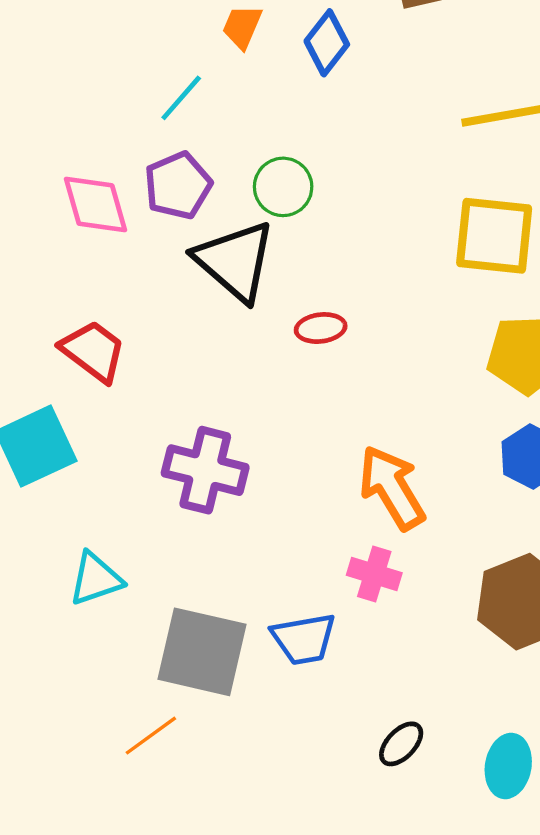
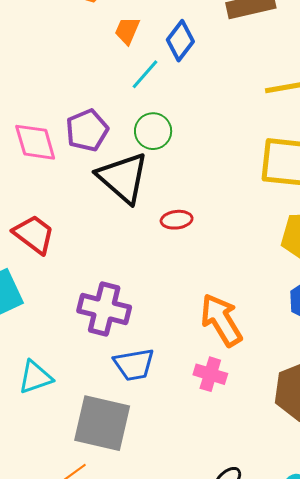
cyan line: (181, 98) -> (145, 74), moved
blue trapezoid: (304, 639) -> (134, 364), moved

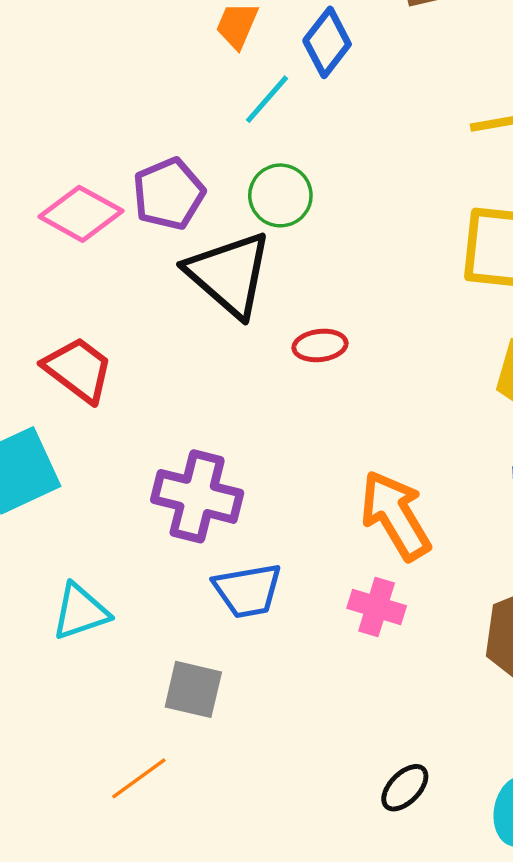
pink diamond: (35, 142) -> (81, 214), turned -45
gray square: (102, 423) -> (193, 689), size x0.6

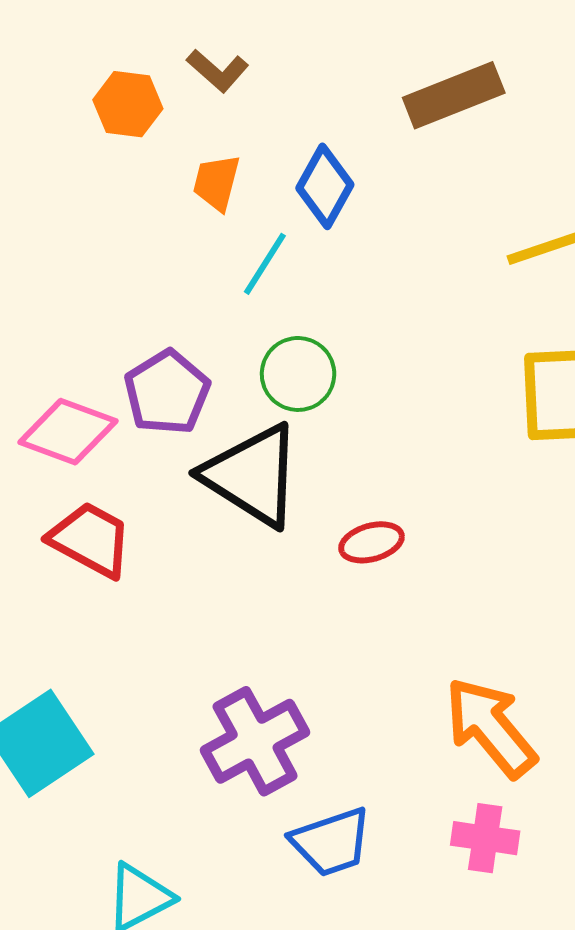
red trapezoid: (78, 370) -> (90, 540), moved
purple cross: (197, 496) -> (255, 741), turned -34

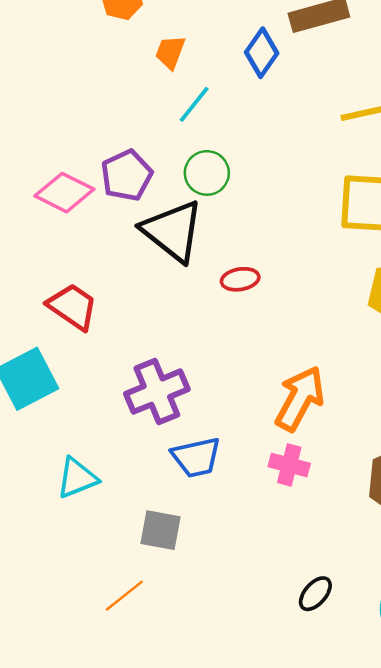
blue diamond: (325, 186) -> (262, 53), moved
red trapezoid: (90, 540) -> (73, 307), moved
orange arrow: (491, 727) -> (300, 399), turned 62

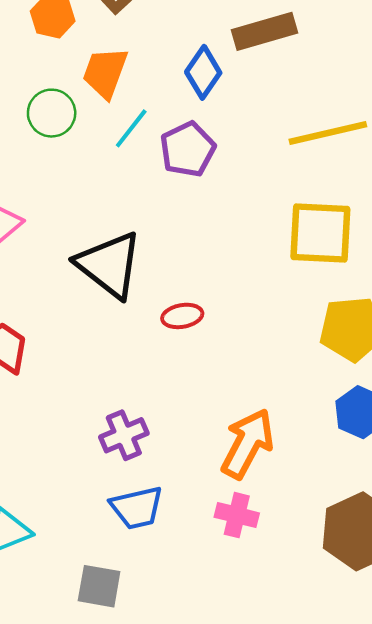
orange trapezoid: (170, 52) -> (105, 73), size x1.4
green circle: (207, 173) -> (52, 113), moved
purple pentagon: (127, 175) -> (188, 149), moved
purple cross: (157, 392) -> (124, 435), moved, size x0.7

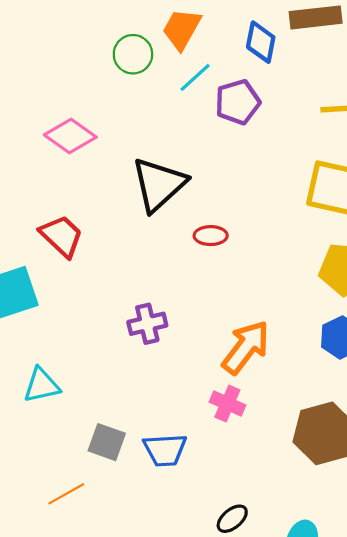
blue diamond: (203, 72) -> (261, 42), turned -33
black triangle: (109, 265) -> (159, 184), turned 30
blue trapezoid: (137, 508) -> (165, 450), moved

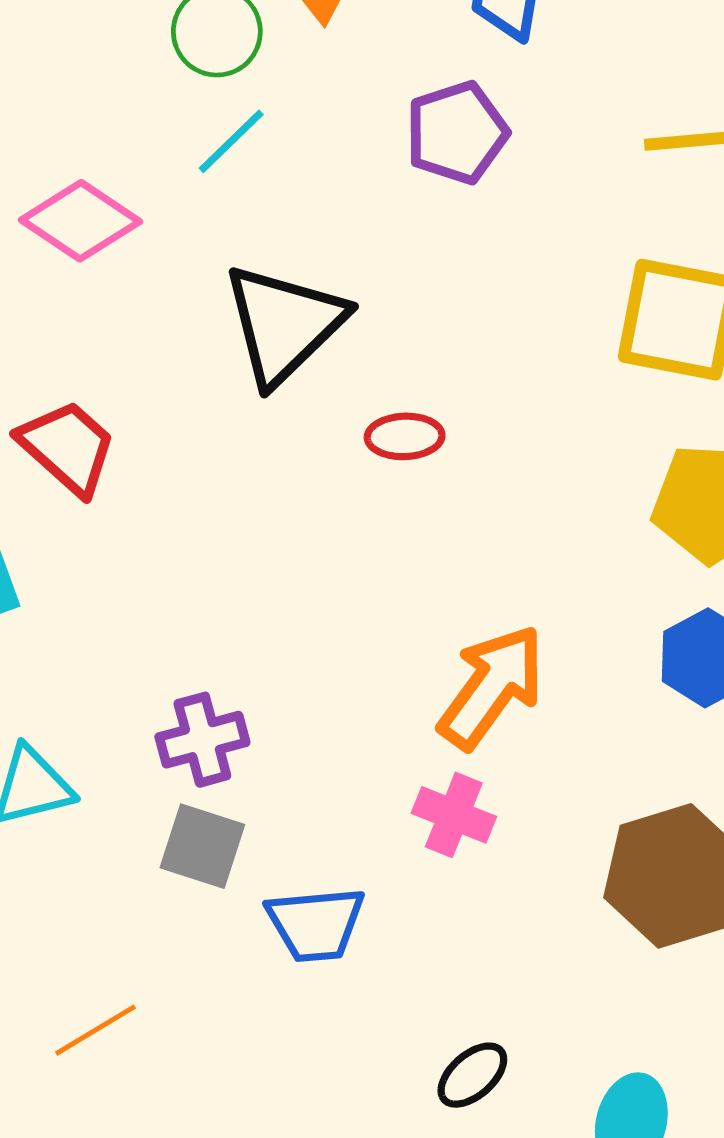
cyan line: (195, 77) -> (231, 141), moved
purple cross: (147, 324) -> (202, 740), moved
gray square: (107, 442) -> (202, 846), moved

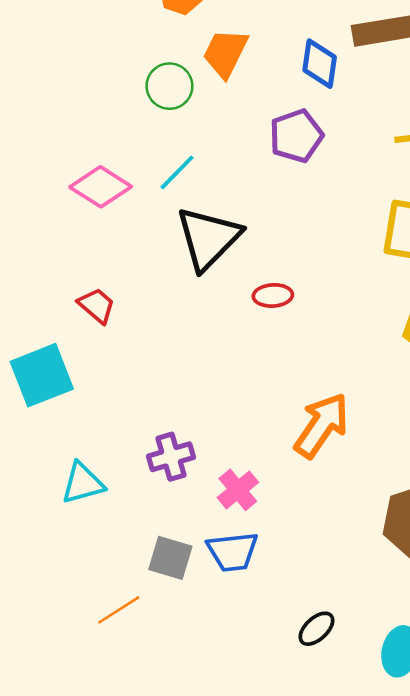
cyan line: (231, 141) -> (177, 172), moved
red trapezoid: (67, 447) -> (97, 305), size x0.7
pink cross: (454, 815) -> (238, 490), moved, turned 30
gray square: (202, 846) -> (170, 558), moved

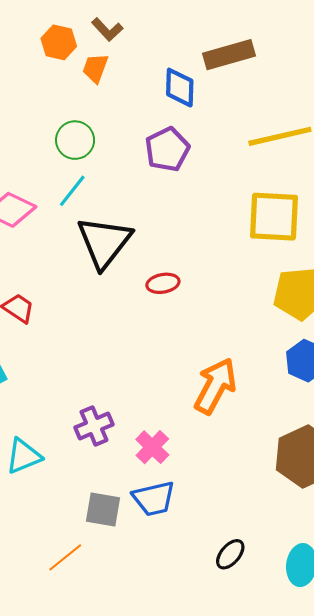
orange trapezoid: (225, 53) -> (95, 68), moved, size x0.7
green circle: (169, 86) -> (75, 140), moved

